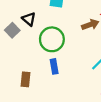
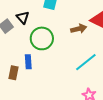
blue rectangle: (54, 66) -> (28, 62), moved

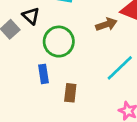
brown rectangle: (14, 73) -> (70, 93), moved

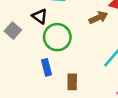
black triangle: (31, 16) -> (40, 16), moved

